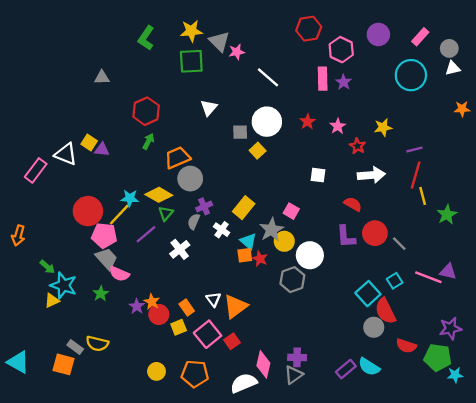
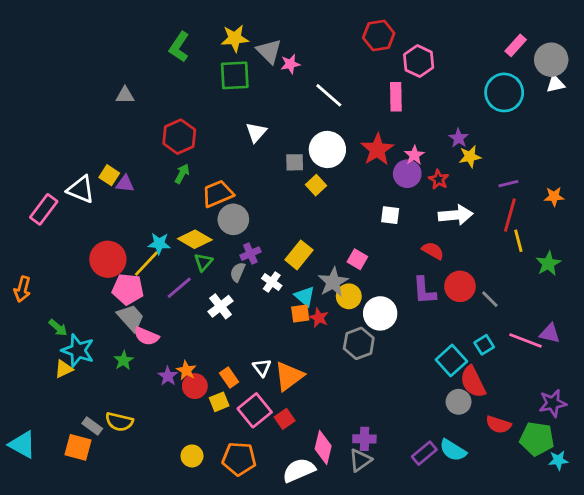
purple circle: (378, 34) -> (407, 174), moved
gray circle: (449, 48) -> (551, 60), size x1.5
purple star: (344, 82) -> (459, 138), moved
orange star: (462, 109) -> (554, 197), moved
red star: (308, 122) -> (377, 149), size x1.6

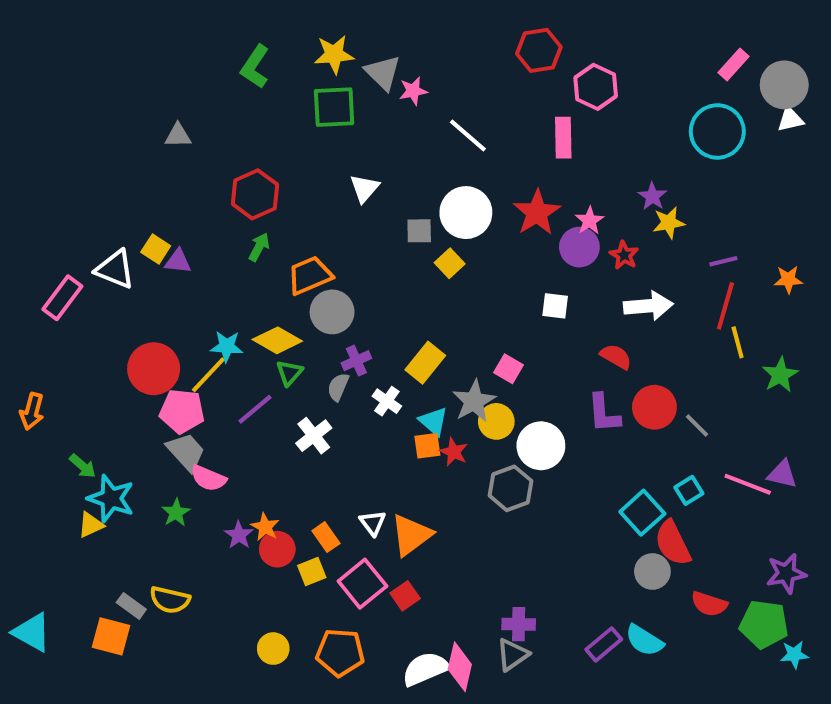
pink diamond: (323, 447) -> (460, 667), moved

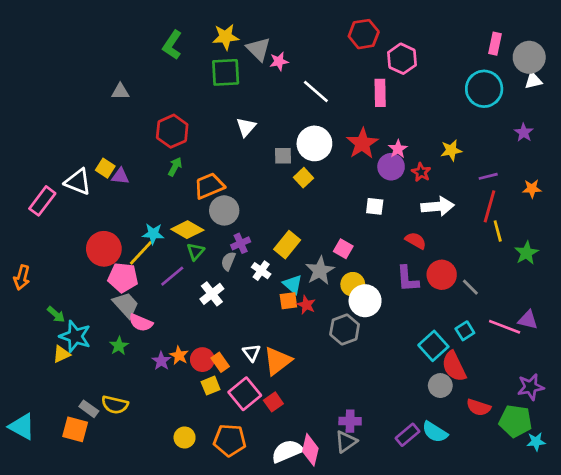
pink rectangle: (734, 65) -> (495, 44), turned -30
purple star: (652, 196) -> (524, 133), moved
yellow circle: (496, 421) -> (353, 284), moved
red circle: (277, 549) -> (202, 360), moved

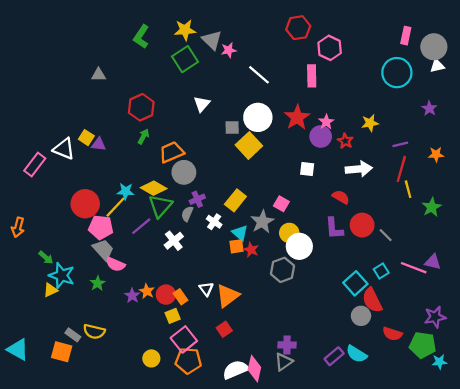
green square: (226, 72) -> (185, 59), turned -30
yellow square: (304, 178) -> (249, 145), size x1.6
green triangle: (195, 252) -> (160, 206), size x1.6
pink square: (245, 394) -> (184, 339), moved

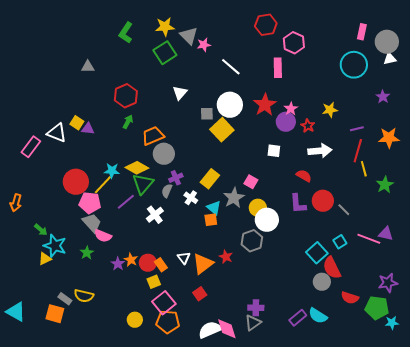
orange star: (436, 154) -> (389, 138), size x1.5
red star: (251, 250) -> (226, 257), moved
pink diamond: (254, 369) -> (227, 329), turned -30

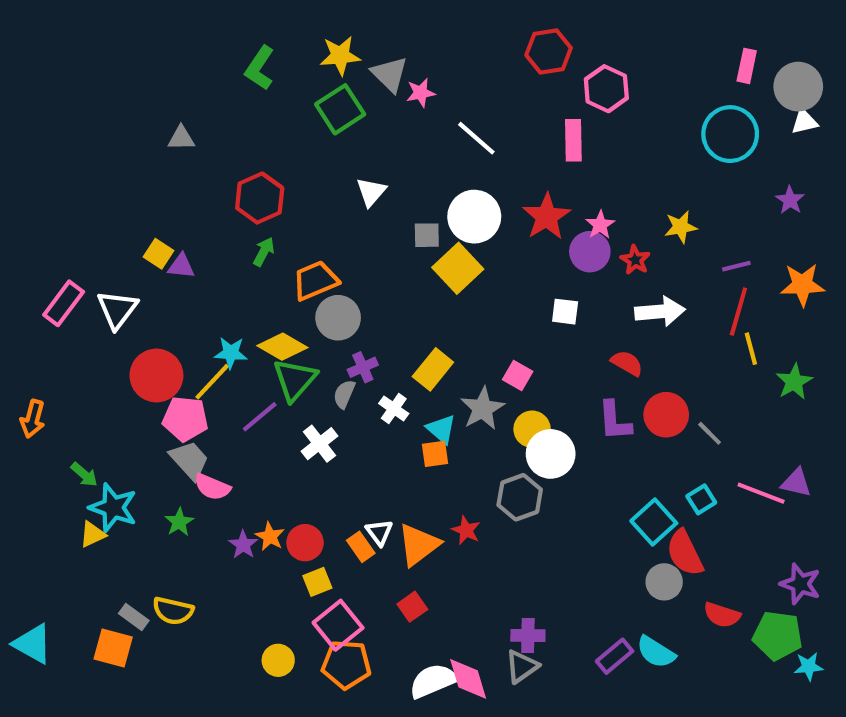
white triangle: (57, 133) -> (117, 309), moved, turned 45
orange rectangle: (161, 265) -> (361, 547), moved
purple star: (388, 283) -> (800, 584), turned 30

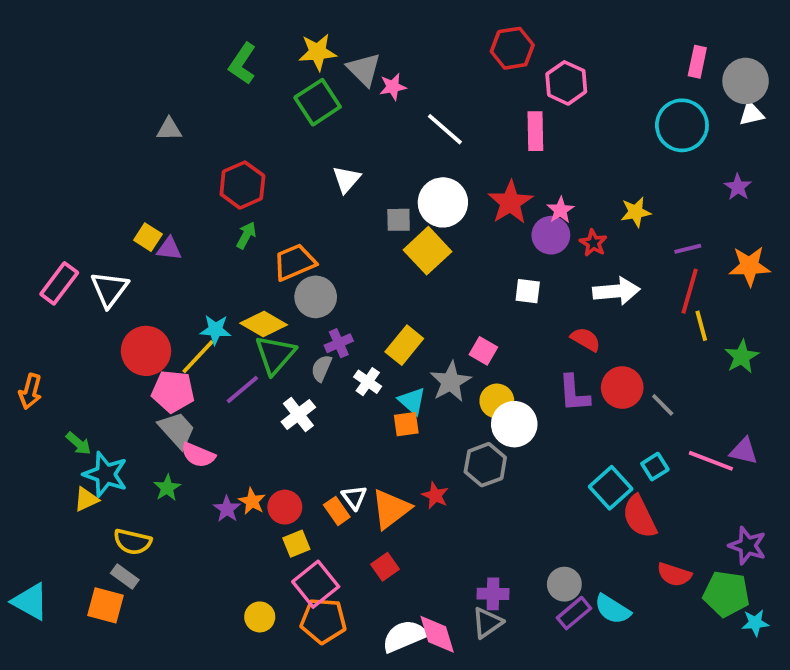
gray circle: (664, 582) -> (564, 584), moved
yellow semicircle: (173, 611) -> (132, 542), moved

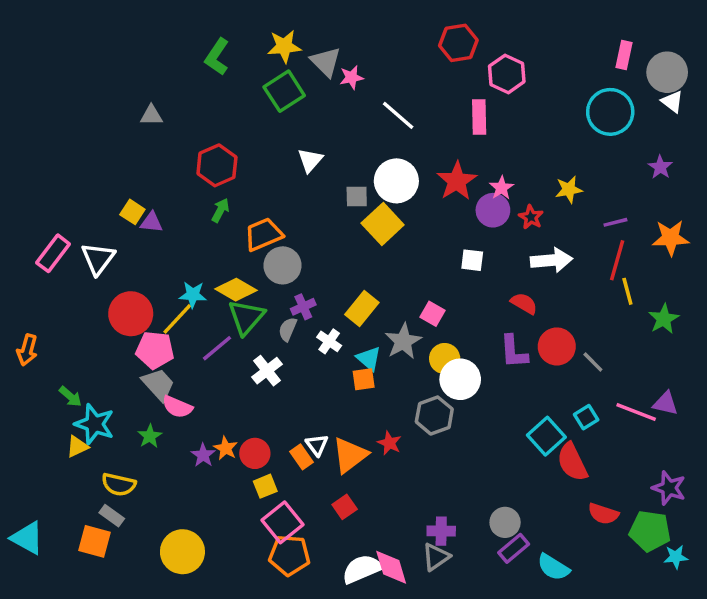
white triangle: (751, 114) -> (672, 102), turned 50
cyan semicircle: (613, 609) -> (553, 567), moved
yellow circle: (260, 617) -> (182, 552), moved, size x1.6

